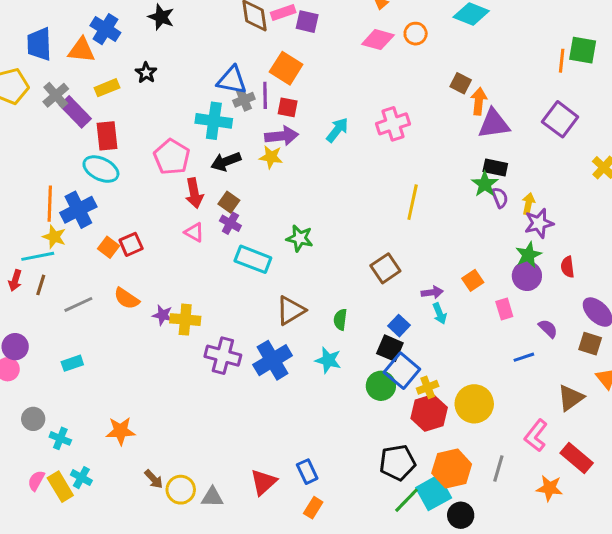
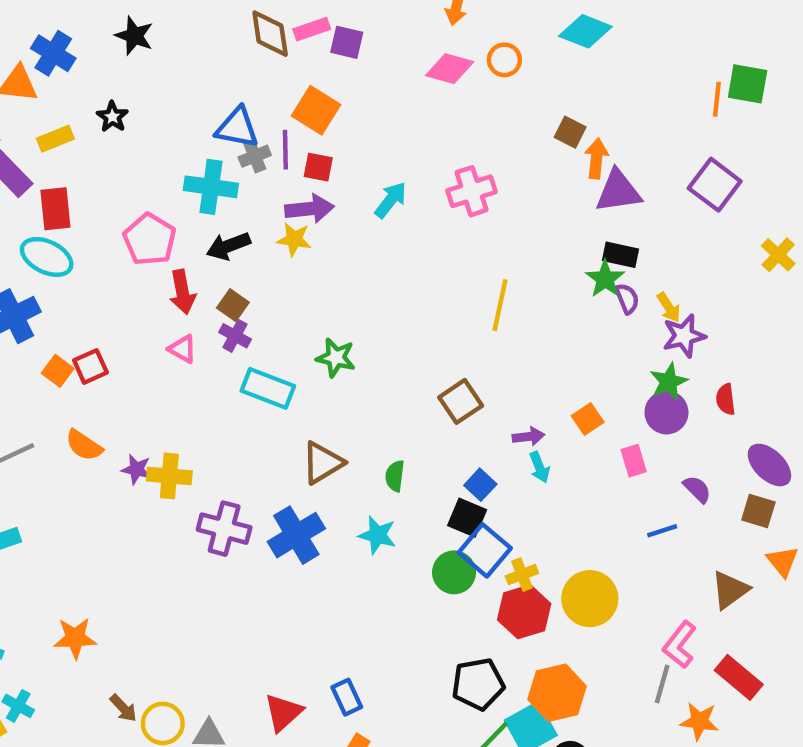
yellow arrow: (528, 204) -> (669, 307), turned 135
gray line: (498, 469) -> (662, 684), moved

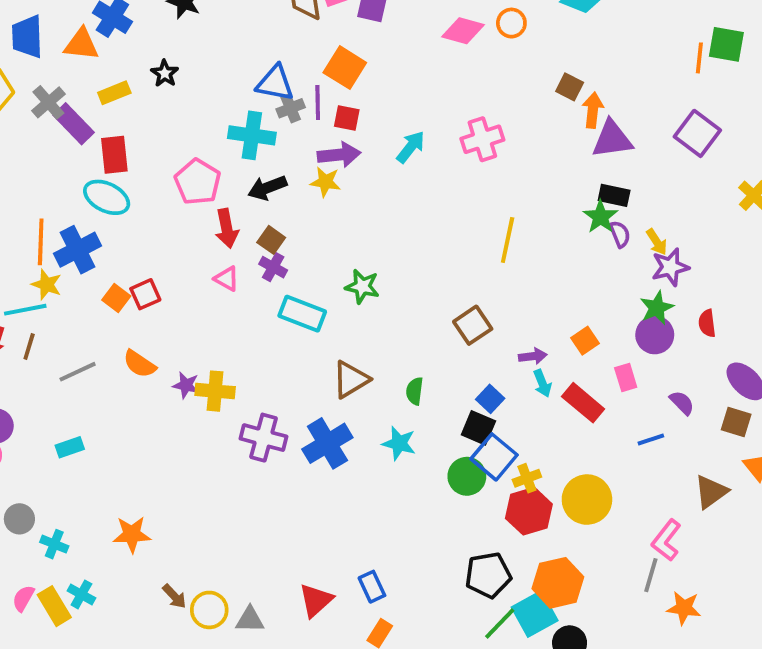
red rectangle: (739, 677) -> (583, 403), moved

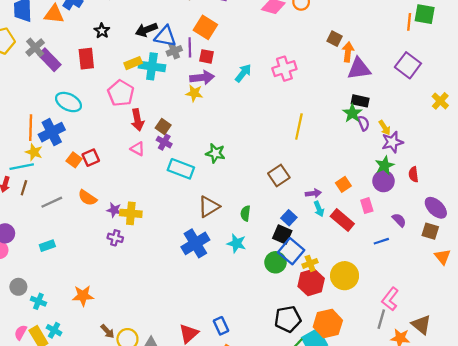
yellow rectangle: (114, 93) -> (133, 63), moved
red rectangle: (114, 155) -> (86, 59), moved
black arrow: (267, 188) -> (146, 30), moved
purple cross: (263, 438) -> (115, 238), moved, size x0.6
brown triangle: (711, 492) -> (421, 325), moved, turned -45

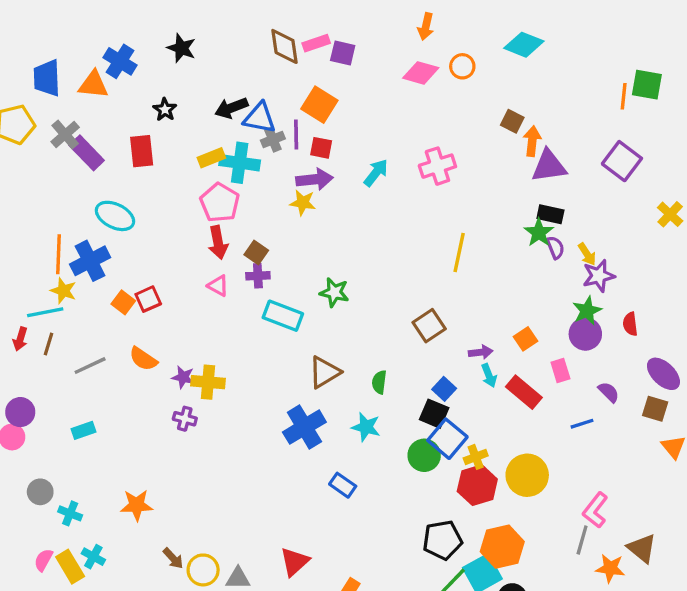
pink pentagon: (121, 93) -> (220, 203), moved
purple cross: (164, 142) -> (258, 276), turned -32
blue rectangle: (221, 326) -> (343, 485), moved, turned -30

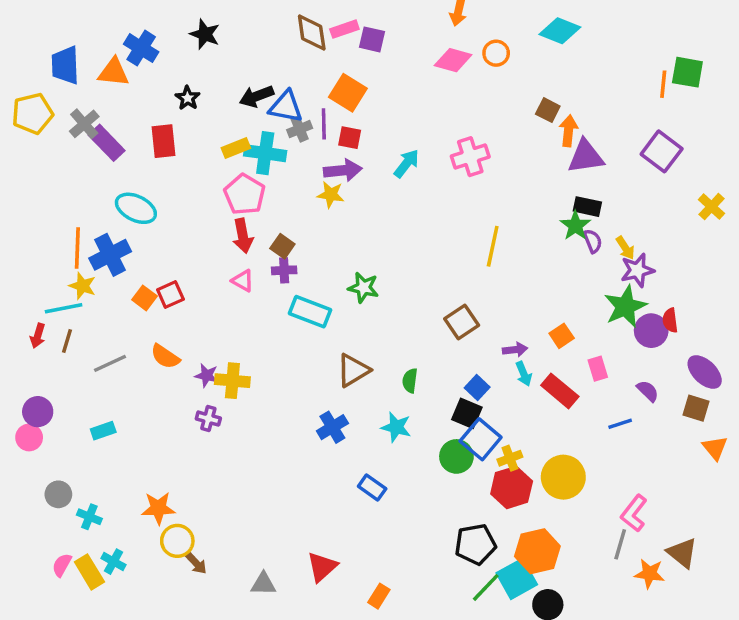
green star: (587, 311) -> (625, 307), size x1.4
purple circle: (585, 334) -> (651, 331), moved
blue cross: (304, 427) -> (332, 427), size x0.7
yellow circle: (203, 570) -> (177, 541), moved

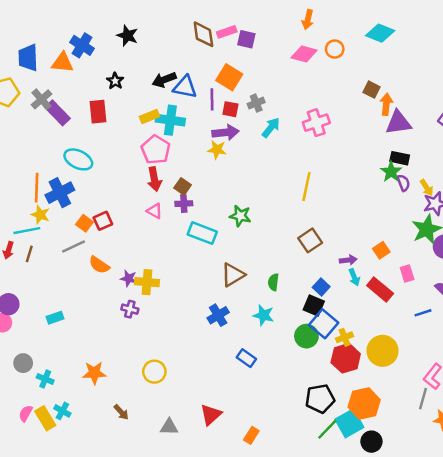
gray cross: (300, 129) -> (256, 103), moved
yellow line: (493, 246) -> (306, 186), moved
gray line: (110, 363) -> (73, 247), moved
yellow circle: (177, 541) -> (154, 372), moved

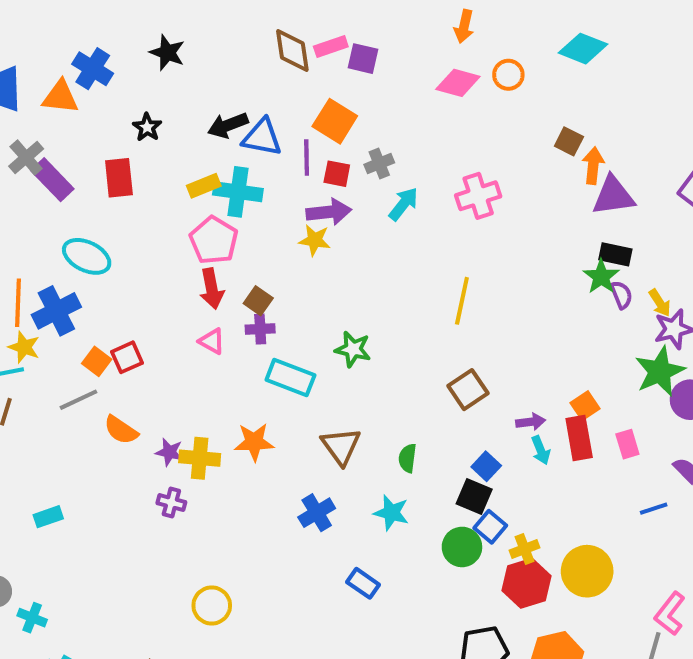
brown triangle: (233, 275) -> (341, 446), turned -35
red rectangle: (380, 289) -> (579, 438), moved, turned 40
blue square: (324, 324) -> (490, 527), size x0.7
orange star: (94, 373) -> (254, 442), moved

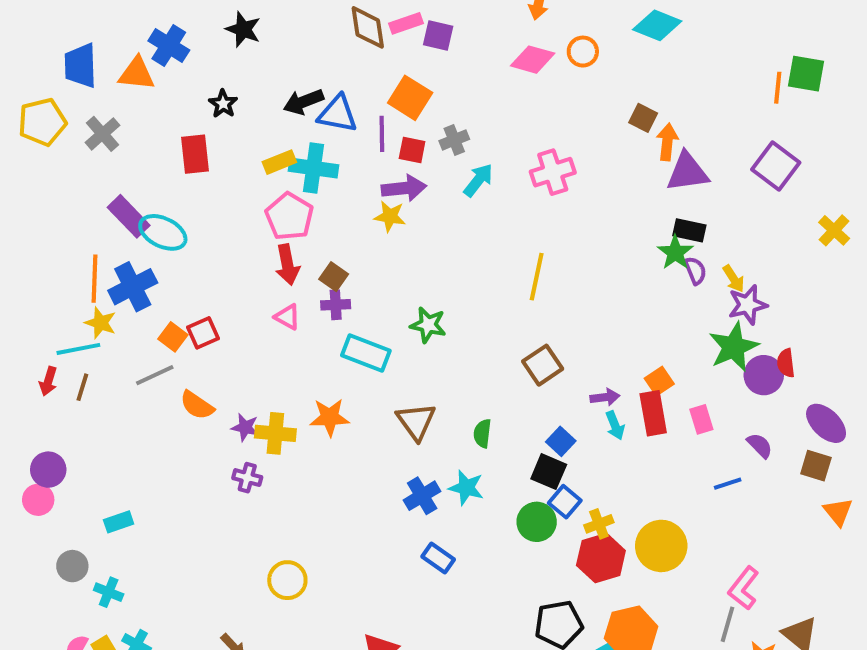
purple rectangle: (52, 180) -> (129, 216), moved
blue cross: (317, 513) -> (422, 496), moved
cyan rectangle: (48, 517) -> (119, 522), moved

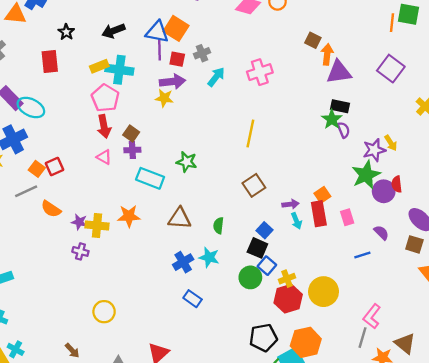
blue triangle: (338, 114) -> (157, 32), moved
yellow arrow: (734, 279) -> (391, 143), moved
brown triangle: (416, 421) -> (180, 218), turned -50

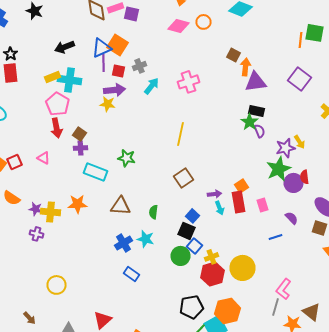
black star: (66, 32) -> (10, 54), moved
blue triangle: (157, 32) -> (102, 48), turned -35
pink triangle: (104, 157) -> (44, 158), moved

